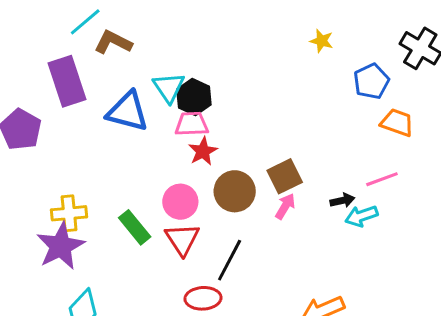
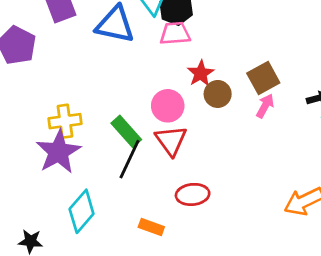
red star: (203, 151) -> (201, 73), moved
brown circle: (235, 191) -> (218, 94), size x0.7
black line: (230, 260) -> (130, 159), moved

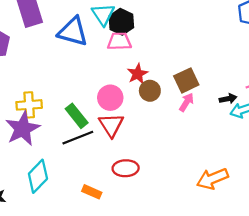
black line: (130, 159) -> (78, 138), turned 40

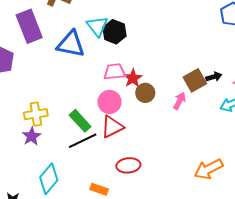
pink trapezoid: (119, 41) -> (115, 72), moved
brown square: (186, 80) -> (195, 80), moved
black arrow: (228, 99) -> (214, 77), moved
red triangle: (111, 125) -> (112, 127), turned 40
purple star: (23, 129) -> (31, 136), size x0.6

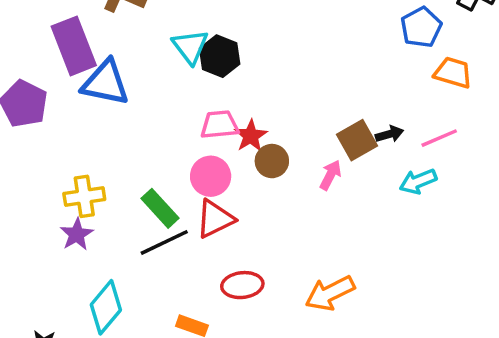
blue triangle: (71, 44) -> (106, 83), moved
orange arrow: (209, 169) -> (330, 293), moved

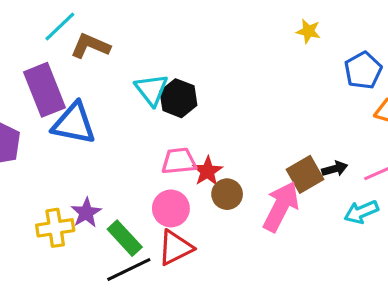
pink arrow: (330, 175) -> (281, 207), size x1.8
purple star: (77, 234) -> (86, 213), moved

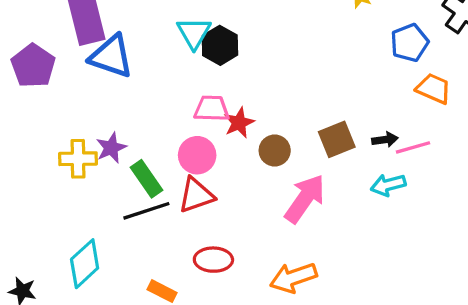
black arrow: (335, 169) -> (385, 140), moved
brown circle: (227, 194) -> (275, 151), moved
pink arrow: (281, 207) -> (305, 199), moved

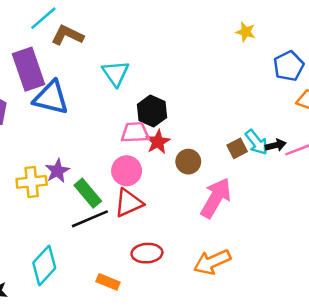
black hexagon: (220, 45) -> (152, 111), moved
brown square: (337, 139) -> (237, 148), size x0.7
cyan arrow: (388, 185) -> (256, 142), moved, turned -108

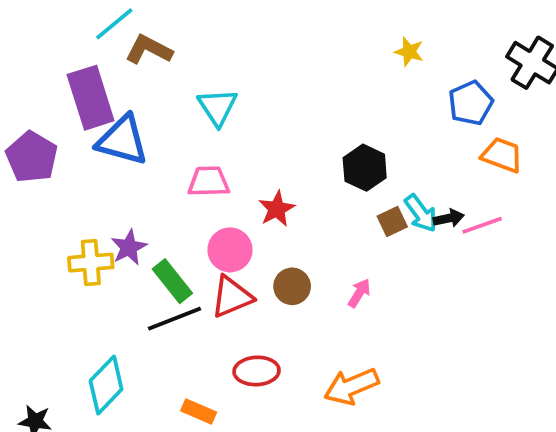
black hexagon: (152, 111) -> (365, 168), moved
pink trapezoid: (135, 132) -> (209, 182), moved
brown circle: (188, 162) -> (292, 286), moved
pink arrow: (216, 198) -> (359, 293), size x0.5

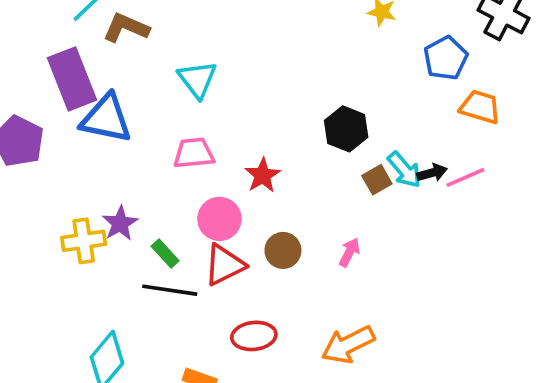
green rectangle: (172, 281) -> (165, 253), size x0.7
black line: (175, 319) -> (170, 290), turned 34

